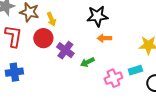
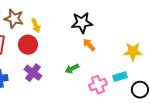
orange arrow: (104, 38) -> (89, 45), turned 48
purple cross: (65, 50) -> (33, 73), moved

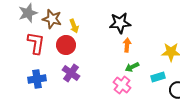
orange arrow: (89, 45) -> (127, 45), turned 48
green arrow: (72, 69) -> (132, 67), moved
pink cross: (98, 85) -> (122, 85), moved, turned -30

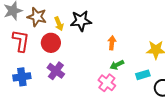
black star: (120, 23) -> (81, 21), moved

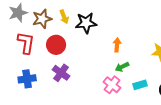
brown star: (37, 17) -> (42, 19), turned -30
yellow arrow: (59, 24) -> (64, 17), moved
cyan rectangle: (143, 75) -> (140, 85), moved

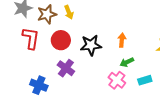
black star: (86, 23) -> (91, 45), moved
blue cross: (27, 79) -> (39, 85), moved, turned 30

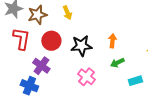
yellow arrow: (69, 12) -> (67, 13), moved
purple cross: (66, 68) -> (41, 66), moved
pink cross: (117, 80) -> (86, 77), moved

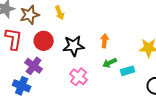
cyan rectangle: (135, 81) -> (128, 71), moved

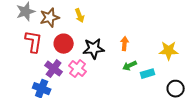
pink cross: (79, 77) -> (78, 69), moved

